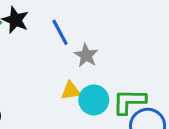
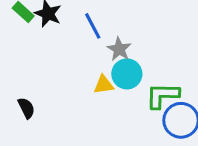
cyan circle: (94, 100) -> (127, 74), moved

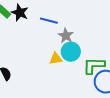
blue line: (93, 26) -> (49, 21), turned -48

